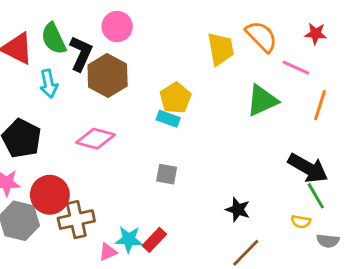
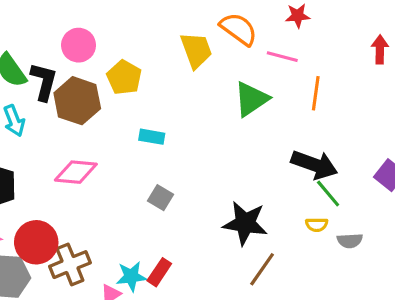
yellow pentagon: (176, 98) -> (124, 77), moved
gray square: (167, 174) -> (161, 198), turned 30
black star: (238, 210) -> (245, 223), size x1.6

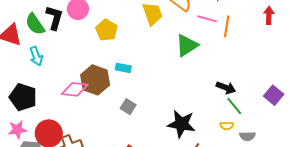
black L-shape: (44, 82) -> (54, 18), moved
orange line: (316, 93) -> (227, 26), moved
brown hexagon: (77, 101) -> (95, 80), moved
black arrow: (314, 165) -> (226, 88), size x0.7

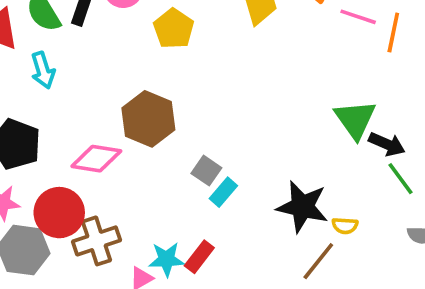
green triangle: (187, 45) -> (355, 119), moved, turned -35
cyan rectangle: (123, 68) -> (223, 192), moved, turned -63
pink diamond: (75, 89) -> (96, 159), moved
yellow semicircle: (227, 126) -> (345, 226), moved

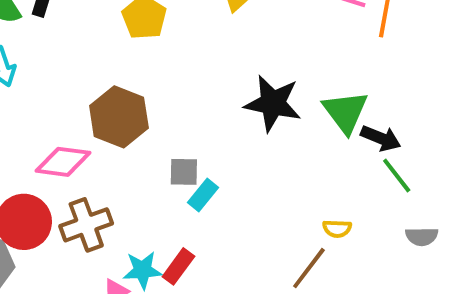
gray square: (206, 171) -> (184, 172), turned -32
black star: (302, 207) -> (273, 103), moved
brown cross: (97, 241) -> (86, 225), moved

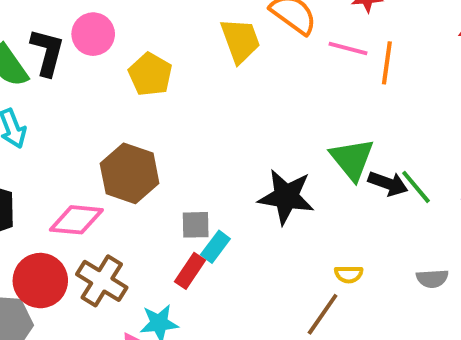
black star: (273, 103) -> (286, 197), moved
green line: (397, 176) -> (416, 187), moved
brown cross: (86, 225) -> (102, 281), turned -36
red rectangle: (178, 266) -> (190, 271), moved

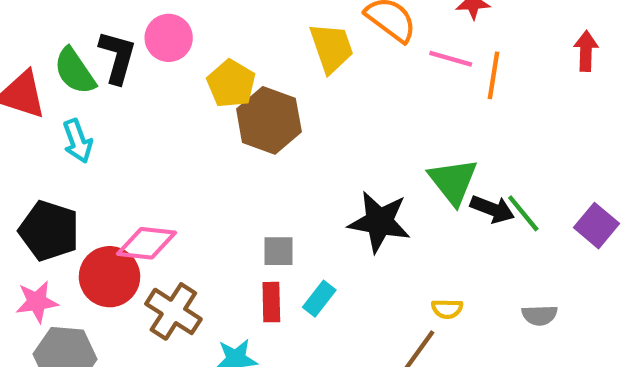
brown hexagon: (130, 173) -> (269, 120), moved
cyan rectangle: (215, 247) -> (319, 299), moved
red rectangle: (190, 271) -> (271, 302), turned -36
red circle: (40, 281) -> (109, 277), moved

